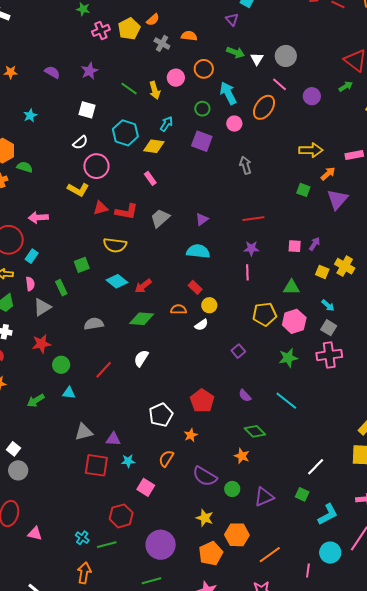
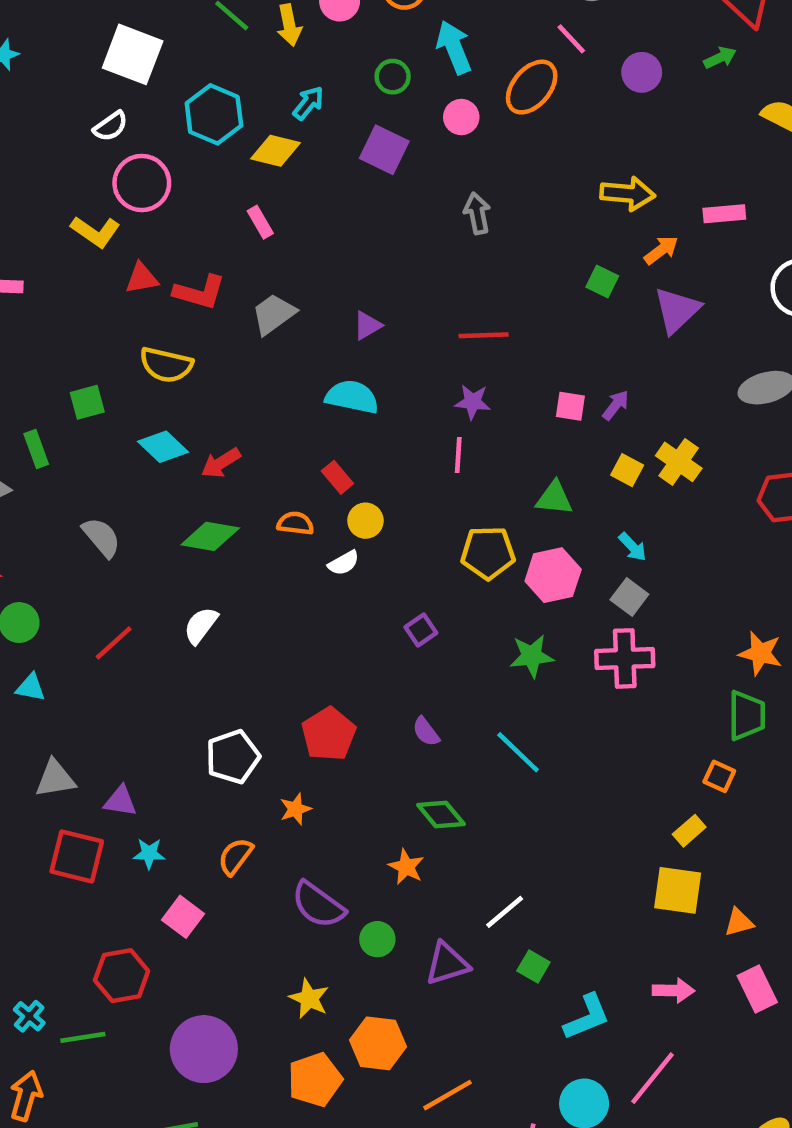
white square: (87, 110) -> (133, 54), size x1.5
gray semicircle: (94, 324) -> (101, 537), turned 54
white line: (316, 467) -> (505, 912), moved

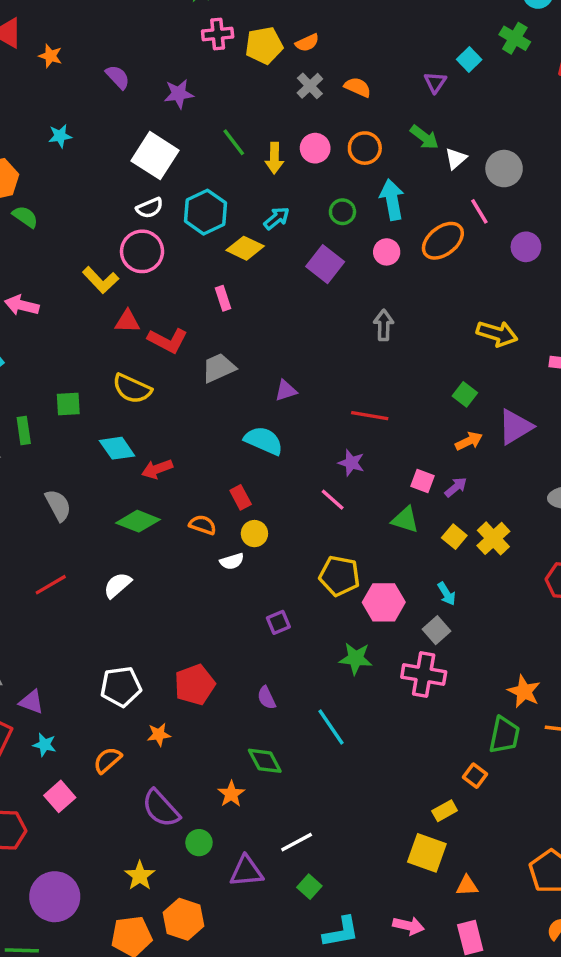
white semicircle: (111, 126) -> (150, 208), moved
orange arrow: (661, 250) -> (469, 441), moved
pink line: (458, 455) -> (333, 500), turned -64
green triangle: (554, 498) -> (405, 520), moved

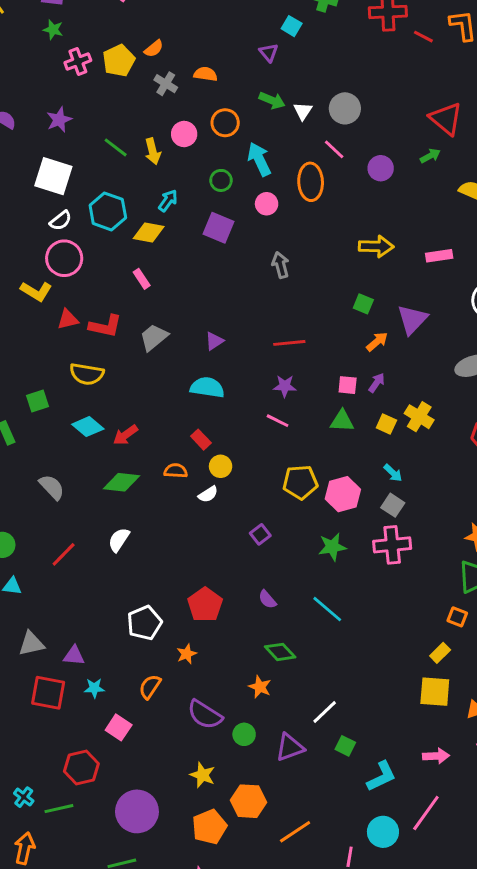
orange ellipse: (443, 241) -> (311, 182), turned -39

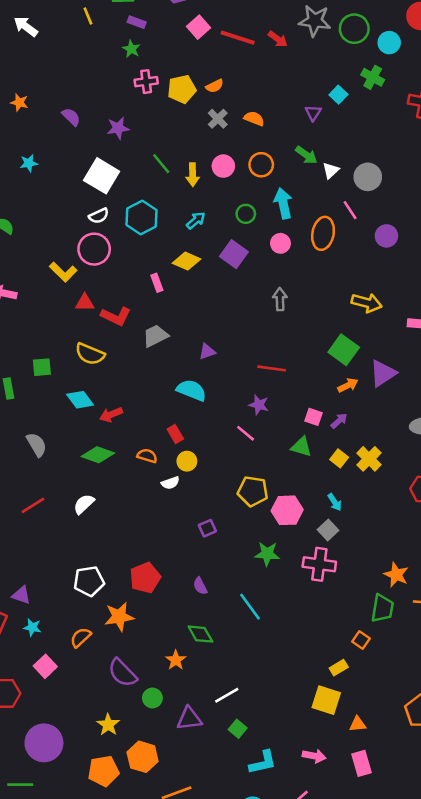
yellow diamond: (149, 232) -> (186, 261), moved
green square: (363, 304) -> (344, 350), size x1.6
orange star: (187, 654) -> (119, 617), size x1.6

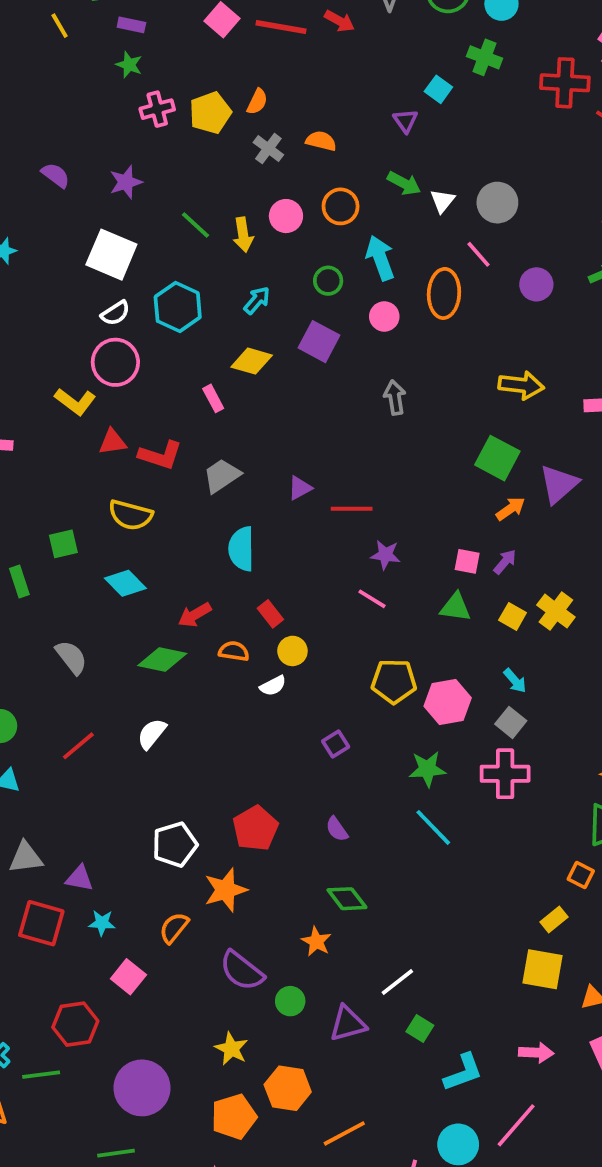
orange semicircle: (215, 86) -> (257, 102), turned -30
red line: (272, 368) -> (352, 509), moved
cyan semicircle: (191, 390) -> (241, 549), moved, turned -104
red arrow: (111, 414) -> (195, 615), moved
cyan line: (250, 607) -> (433, 827), moved

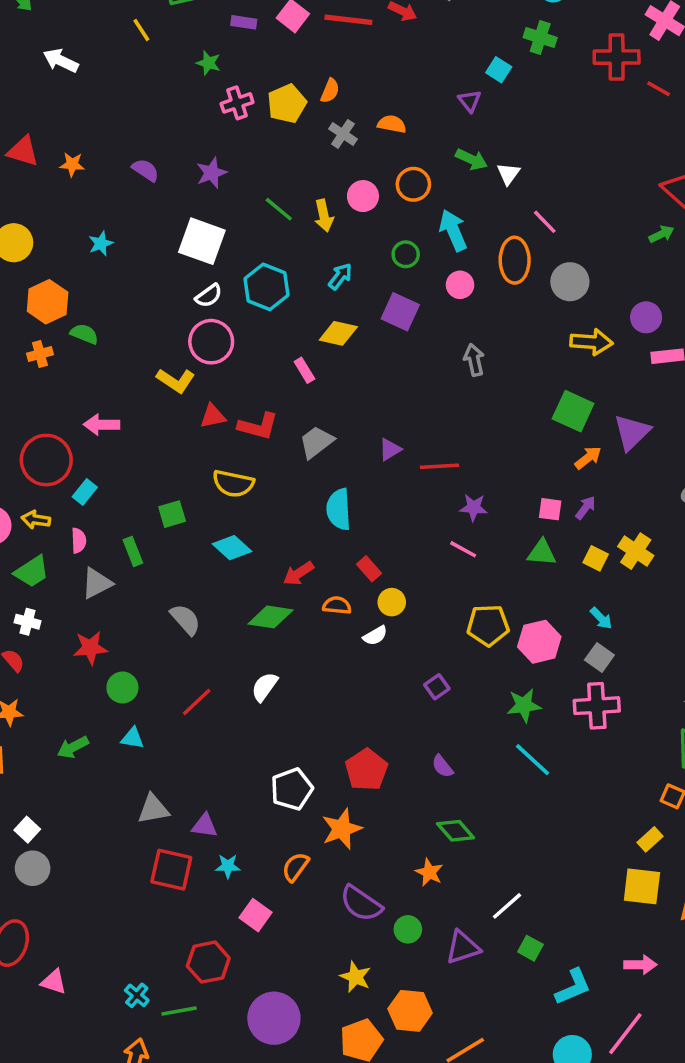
purple rectangle: (131, 25) -> (244, 22), moved
gray circle: (497, 203) -> (570, 282), moved
purple circle: (536, 284) -> (646, 317), moved

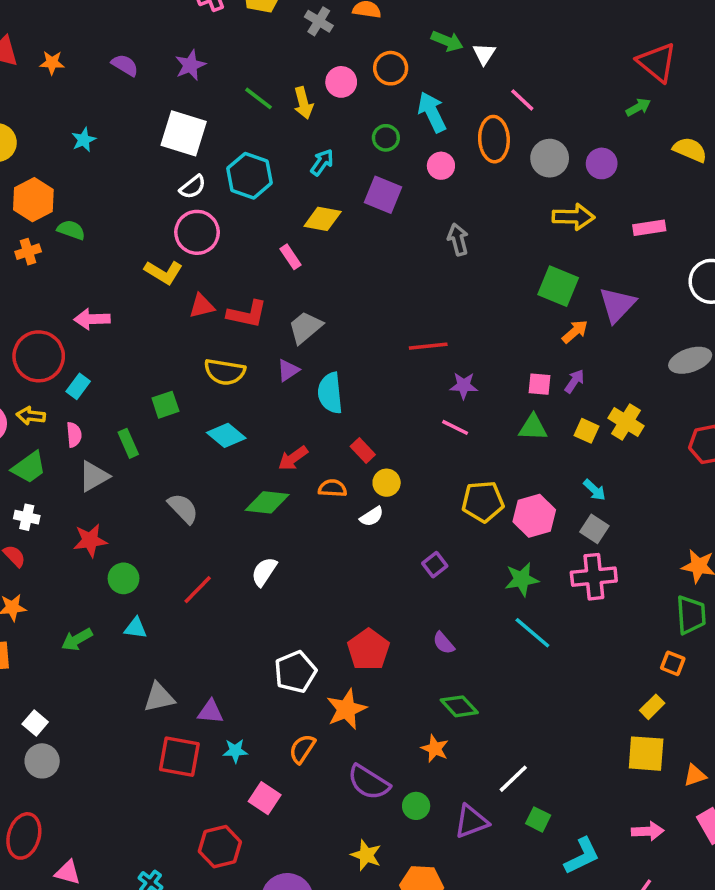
purple circle: (646, 317) -> (602, 163), moved
purple triangle: (390, 449) -> (288, 370), moved

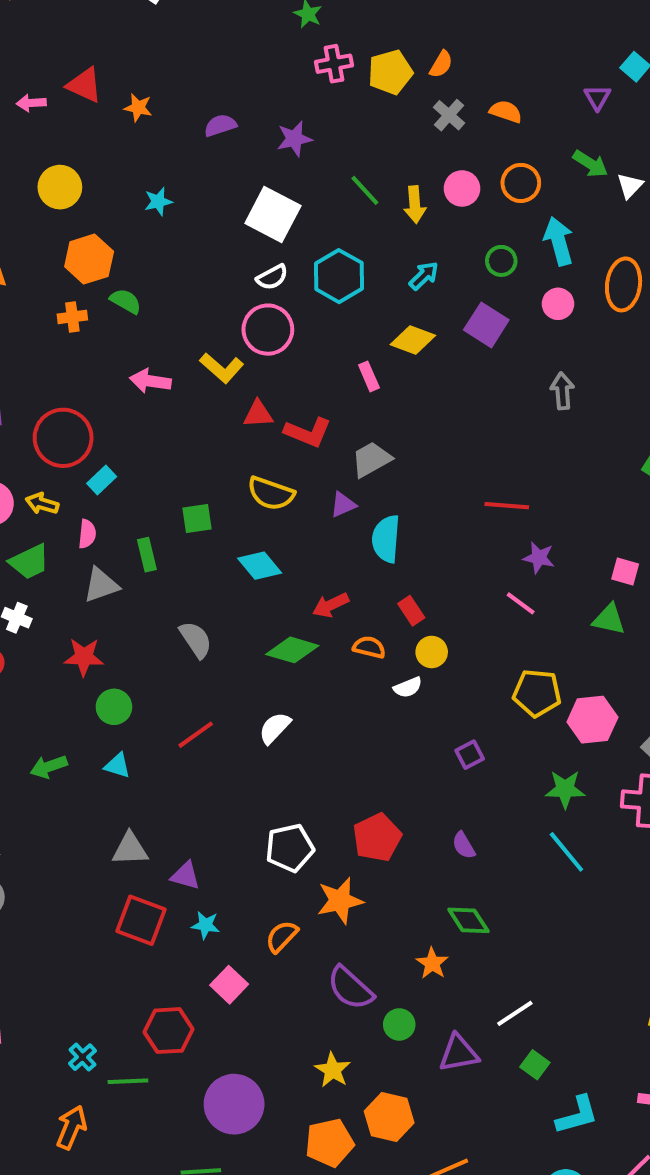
purple semicircle: (125, 65) -> (220, 125), turned -60
pink arrow: (92, 319) -> (150, 381), moved

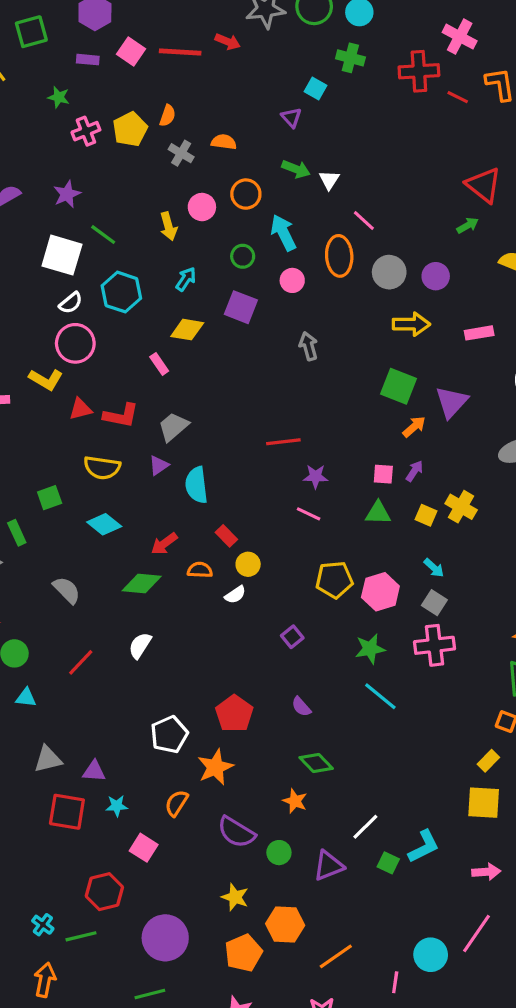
green line: (365, 190) -> (103, 235), moved
cyan L-shape: (577, 1115) -> (424, 846), moved

